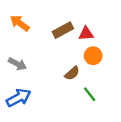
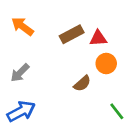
gray arrow: (17, 64) -> (20, 73), turned 108
green line: (90, 94) -> (117, 111), moved

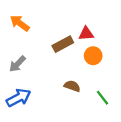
brown rectangle: (72, 34) -> (63, 44), moved
brown semicircle: (82, 83) -> (72, 86), moved, turned -119

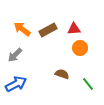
orange arrow: (20, 23) -> (22, 29), moved
brown rectangle: (63, 44) -> (48, 30), moved

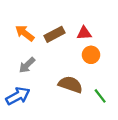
gray arrow: (15, 55) -> (27, 65), moved
brown semicircle: (62, 74) -> (70, 85), size x1.5

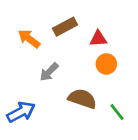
brown rectangle: (54, 34) -> (65, 27), moved
gray arrow: (27, 65) -> (49, 72), moved

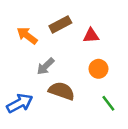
orange circle: (106, 64) -> (98, 69), moved
brown semicircle: (82, 99) -> (62, 91), moved

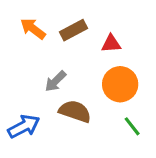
orange arrow: (27, 36) -> (33, 29), moved
orange circle: (98, 69) -> (120, 84), size x1.5

